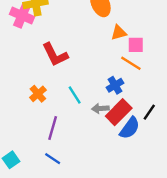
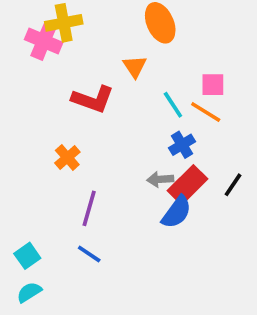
orange triangle: (119, 33) -> (135, 66), moved, turned -49
red L-shape: (55, 55) -> (93, 99), turned -44
cyan line: (75, 95) -> (173, 105), moved
blue semicircle: (130, 128) -> (177, 212), moved

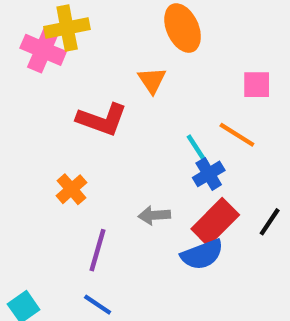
pink square: (213, 85) -> (257, 85), moved
cyan line: (173, 105) -> (198, 150), moved
gray arrow: (160, 179) -> (154, 215), moved
blue semicircle: (177, 212) -> (202, 255), turned 33

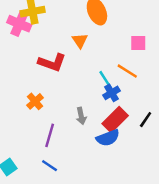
gray arrow: (154, 215) -> (81, 116), turned -98

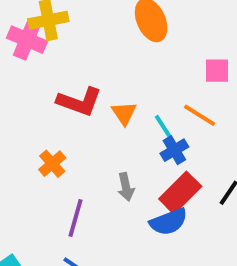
orange triangle: (80, 41) -> (124, 113), moved

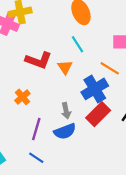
cyan line: (165, 129) -> (78, 44), moved
blue cross: (174, 150) -> (95, 89), size x1.6
blue semicircle: (169, 222) -> (65, 131), moved

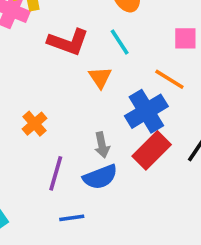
red L-shape: (39, 60) -> (68, 42), moved
blue line: (36, 158) -> (72, 218), moved, turned -42

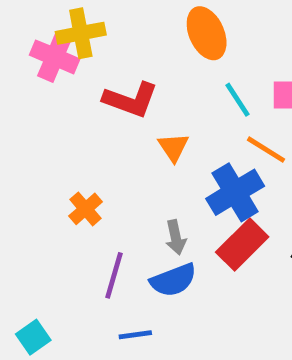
cyan line: (120, 42) -> (237, 100), moved

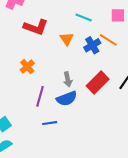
red L-shape: (131, 100) -> (36, 27), moved
cyan line: (237, 100) -> (84, 17), moved, turned -35
blue cross: (235, 192) -> (92, 45), moved, size x0.7

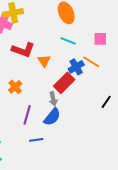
orange triangle: (67, 39) -> (44, 61), moved
red rectangle: (98, 83) -> (64, 83), moved
blue semicircle: (67, 99) -> (52, 117), turned -30

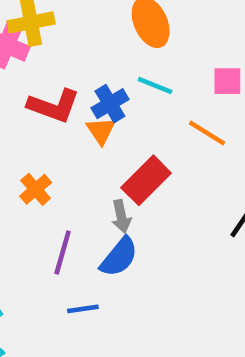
blue cross: (76, 67) -> (110, 104), moved

